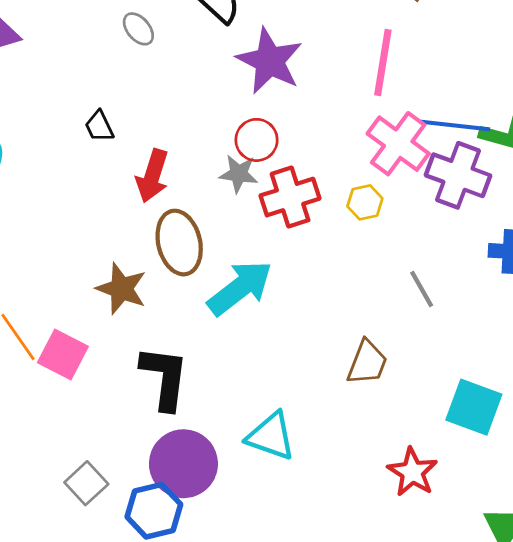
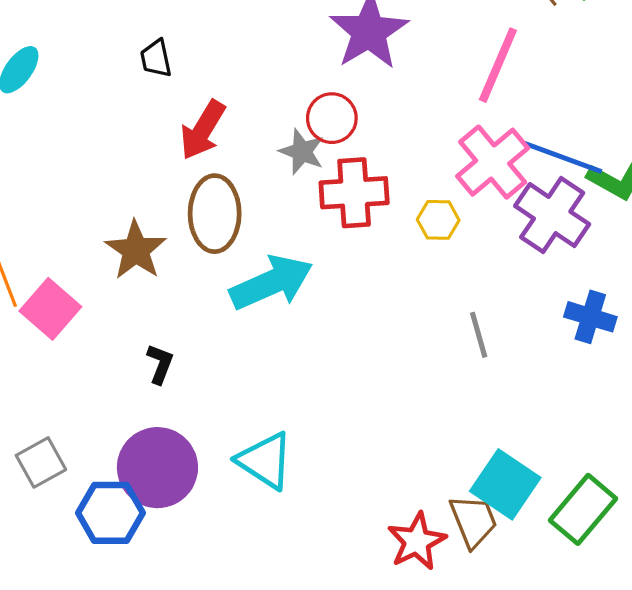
brown trapezoid: (367, 363) -> (473, 521), moved, turned -57
black L-shape: (165, 378) -> (160, 364), size x0.5

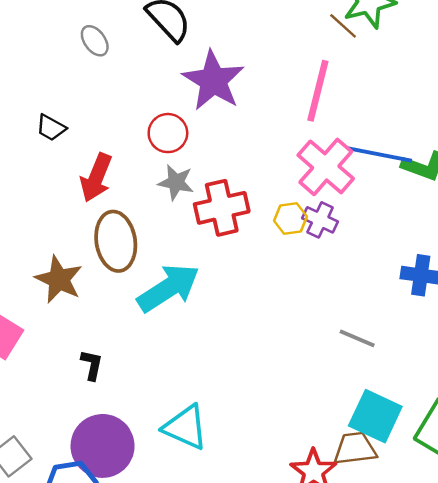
black trapezoid: (156, 58) -> (51, 128), turned -40
red circle: (332, 118) -> (168, 133), moved
purple cross: (552, 215) -> (320, 220), moved, size x0.6
gray line: (479, 335) -> (357, 338), moved, turned -42
brown trapezoid: (473, 521) -> (355, 449), turned -66

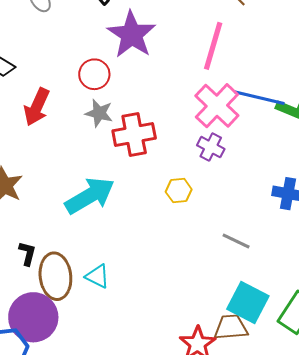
yellow hexagon: (290, 219) -> (179, 191), moved
brown ellipse: (116, 241) -> (55, 276), moved
cyan triangle: (185, 427) -> (97, 276), moved, size x0.7

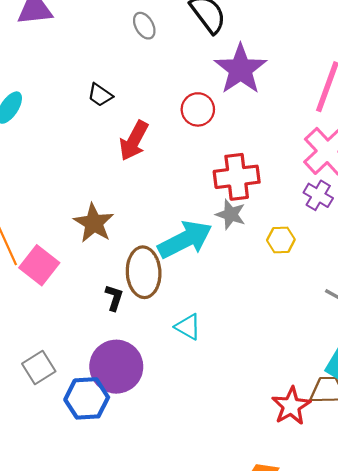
gray star: (99, 113) -> (231, 214), moved
brown ellipse: (55, 276) -> (144, 272), moved

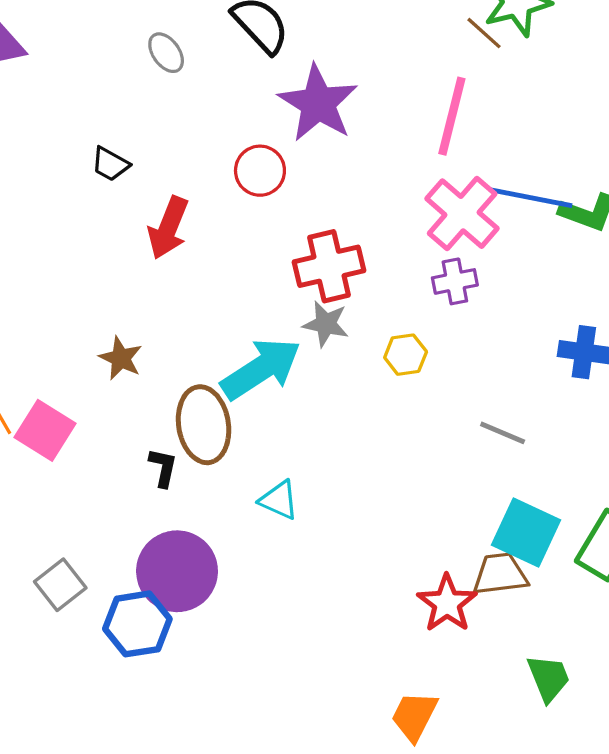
purple cross: (318, 195) -> (455, 281), turned -36
brown star: (94, 223) -> (121, 358), size x0.7

